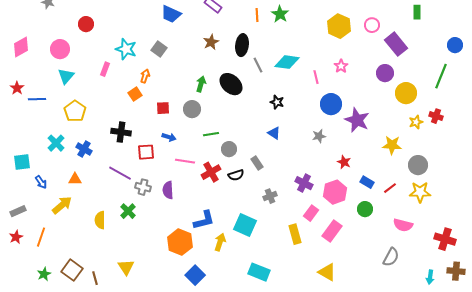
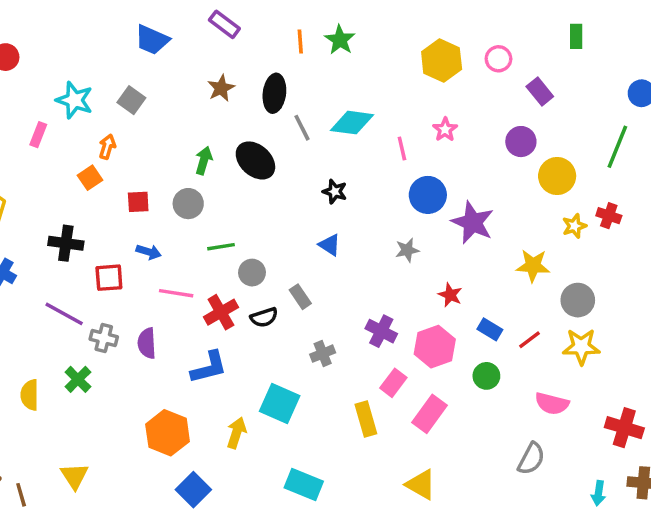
purple rectangle: (396, 44) -> (540, 92), size x0.7
blue L-shape: (204, 220) -> (209, 367), moved

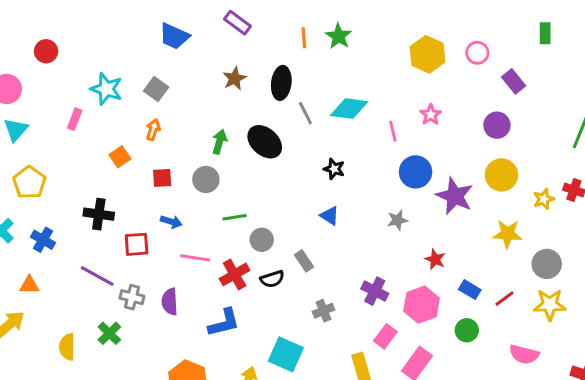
orange arrow: (107, 147) -> (153, 130), moved
yellow circle: (557, 176) -> (501, 175), moved

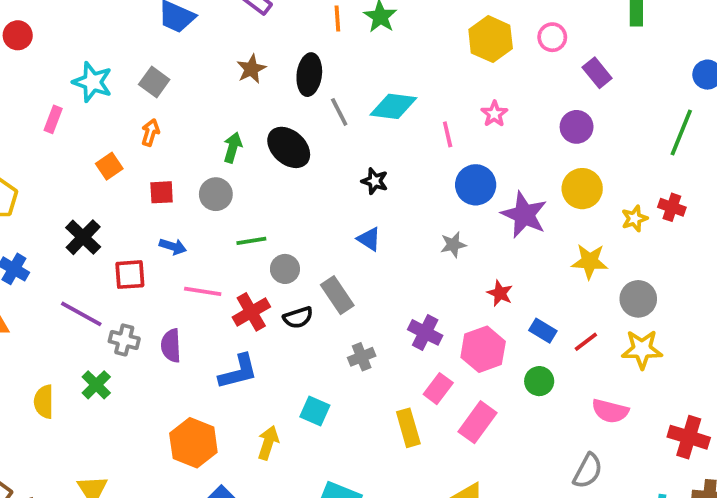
black cross: (99, 214) -> (83, 237), turned 36
gray rectangle: (304, 261) -> (337, 295), size x1.4
cyan square: (286, 354) -> (315, 411), size x0.7

